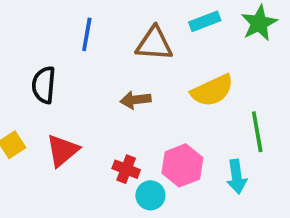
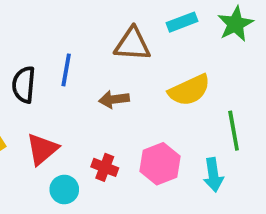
blue line: (87, 34) -> (66, 70), moved
cyan circle: (150, 195) -> (64, 190), moved

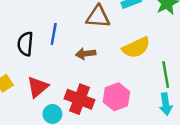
red cross: (105, 167) -> (79, 99), size x1.6
cyan arrow: (213, 175) -> (166, 104), moved

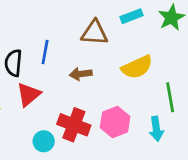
red triangle: (38, 87) -> (29, 95), moved
cyan arrow: (166, 104) -> (156, 129), moved

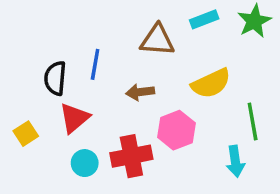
pink hexagon: (115, 122) -> (176, 130), moved
red cross: (74, 125) -> (131, 156), turned -32
cyan circle: (44, 141) -> (85, 163), moved

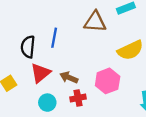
brown arrow: (140, 92) -> (69, 78), moved, turned 30
red cross: (131, 156) -> (78, 98), size x0.6

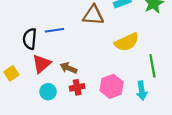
blue line: (54, 38) -> (54, 30), turned 72
pink hexagon: (108, 81) -> (112, 86), moved

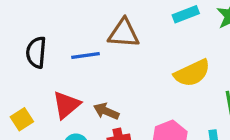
brown triangle: (93, 15) -> (124, 33), moved
black semicircle: (30, 39) -> (36, 52), moved

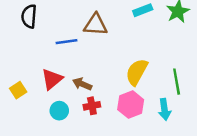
black semicircle: (36, 52) -> (29, 16), moved
yellow semicircle: (192, 73) -> (137, 72), moved, turned 144

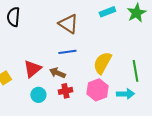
brown triangle: (96, 25) -> (68, 24), turned 30
blue line: (67, 42) -> (67, 52), moved
cyan arrow: (165, 109) -> (125, 94), turned -84

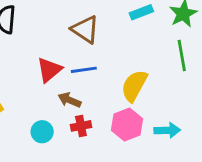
red triangle: (32, 69) -> (49, 70), moved
green line: (135, 71) -> (182, 55), moved

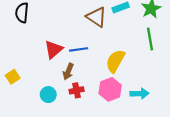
brown triangle: (85, 30) -> (96, 17), moved
brown arrow: (69, 100) -> (68, 72), turned -91

